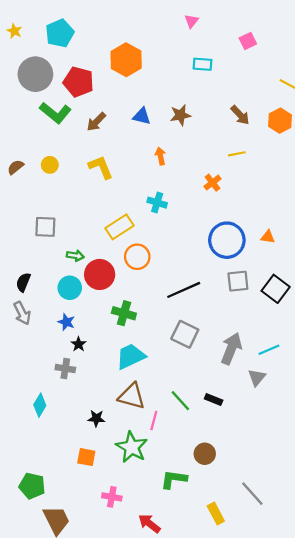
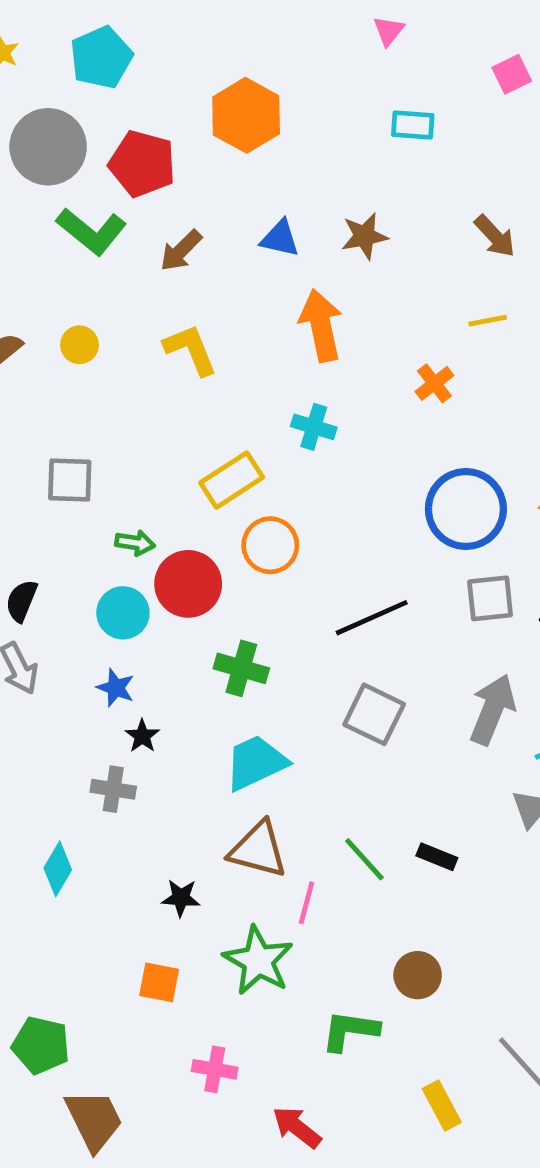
orange arrow: (160, 156) -> (321, 325), size x1.8
gray arrow: (231, 349) -> (492, 709), moved

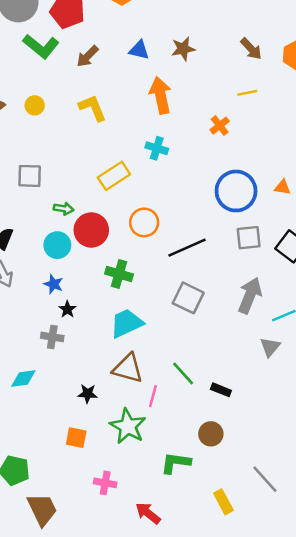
orange circle: (270, 545) -> (144, 222), moved
black rectangle: (437, 857) -> (221, 390), moved
cyan diamond: (58, 869) -> (23, 379), turned 52

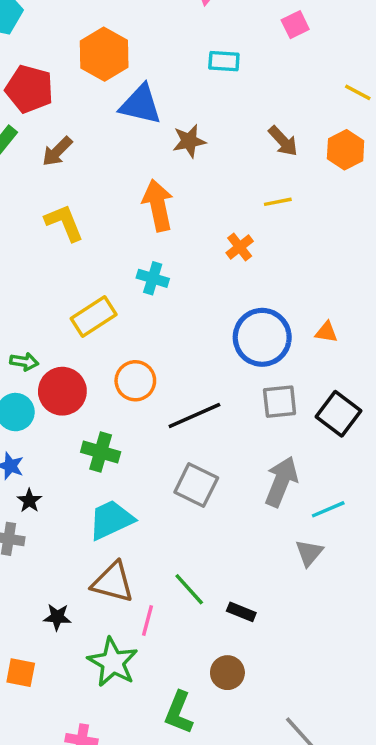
blue triangle: (139, 50) -> (141, 105), moved, size x1.5
orange square: (76, 438) -> (21, 673), moved
green L-shape: (176, 463) -> (179, 713), turned -76

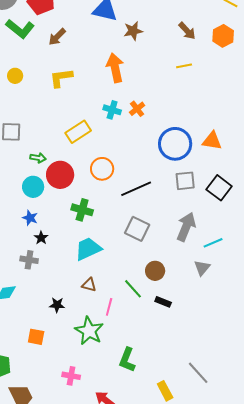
yellow L-shape: (64, 223) -> (61, 78), turned -75
orange cross: (240, 247) -> (137, 109), moved
orange triangle: (326, 332) -> (212, 141), size x1.5
brown triangle: (113, 582) -> (89, 285), size x0.6
brown circle: (227, 673) -> (155, 271), moved

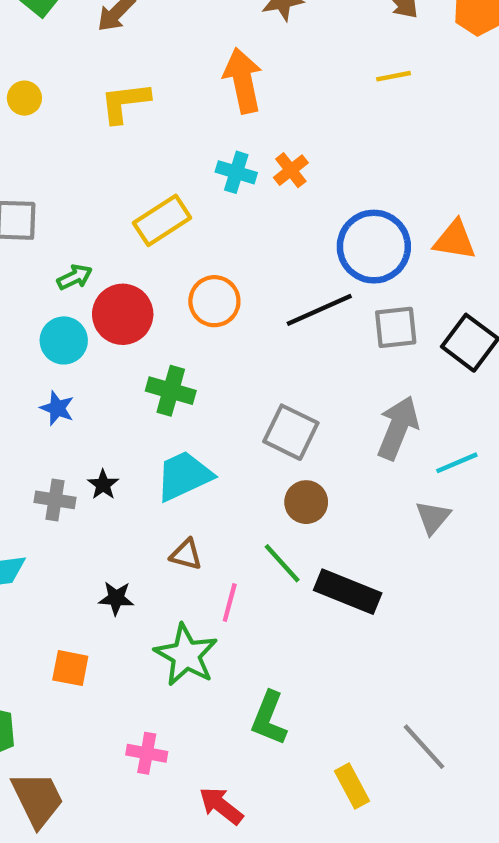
green arrow: (38, 158) -> (75, 277), turned -35
black line: (136, 189) -> (319, 310), moved
black star: (41, 238) -> (103, 485), moved
brown circle: (155, 271) -> (306, 502), moved
black rectangle: (163, 302) -> (348, 592), size x1.8

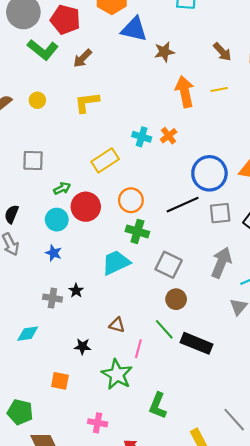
orange arrow: (243, 81) -> (185, 92), moved
green cross: (171, 391) -> (137, 231), moved
cyan trapezoid: (184, 476) -> (116, 263), moved

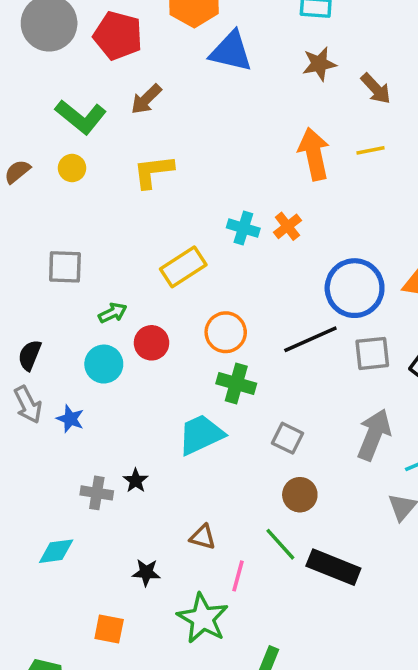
green L-shape: (43, 50) -> (81, 117), moved
brown star: (164, 52) -> (319, 64), moved
red circle: (86, 207) -> (152, 343), size x0.7
blue star: (53, 253) -> (70, 419), moved
gray square: (169, 265) -> (287, 438), size x0.7

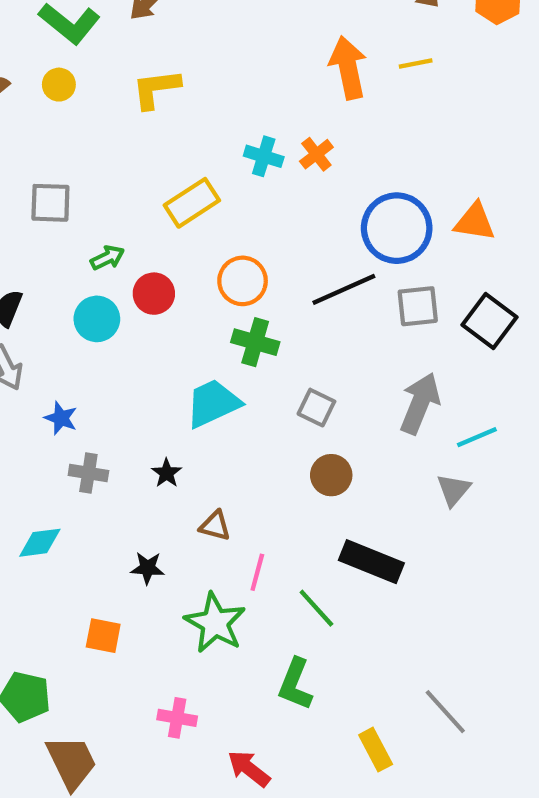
blue star: (70, 419) -> (61, 418), moved
black star: (136, 481) -> (167, 473), moved
green line: (280, 544) -> (316, 608), moved

